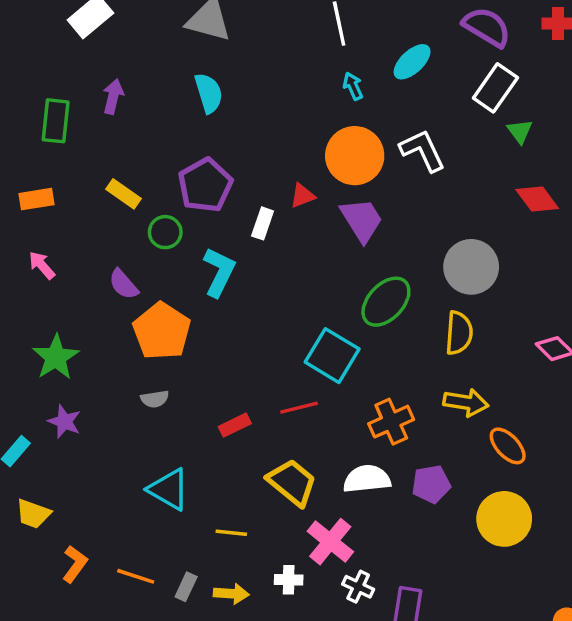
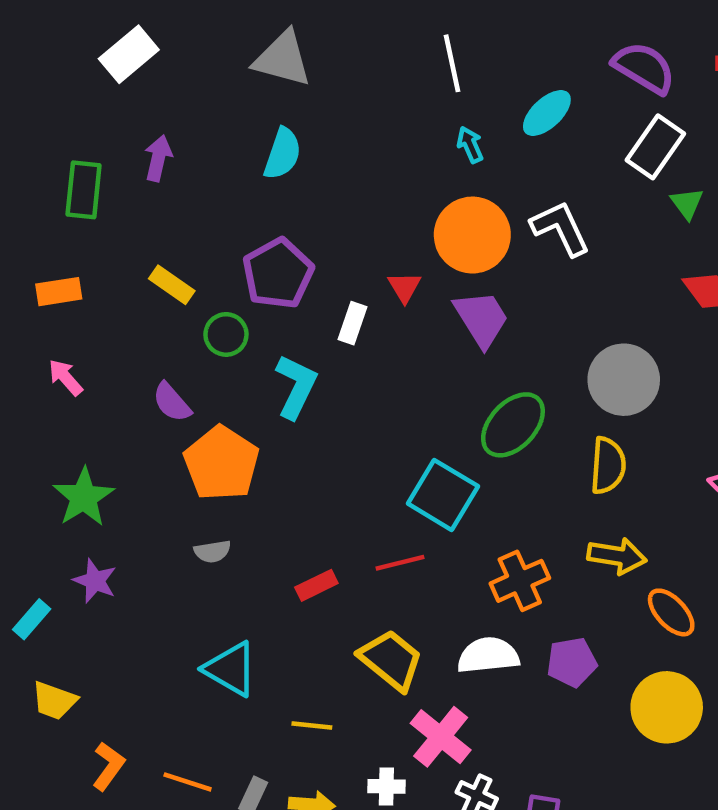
cyan semicircle: (209, 93) -> (282, 154), turned 36
red triangle: (303, 196) -> (405, 287), turned -40

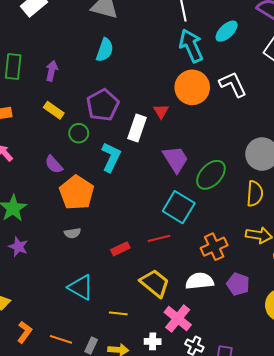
cyan arrow: (470, 145) -> (191, 46), size x2.0
purple arrow: (158, 158) -> (52, 71), moved
purple trapezoid: (481, 319) -> (176, 159), moved
white rectangle: (353, 323) -> (137, 128), size x1.4
purple pentagon: (572, 662) -> (238, 284), turned 30

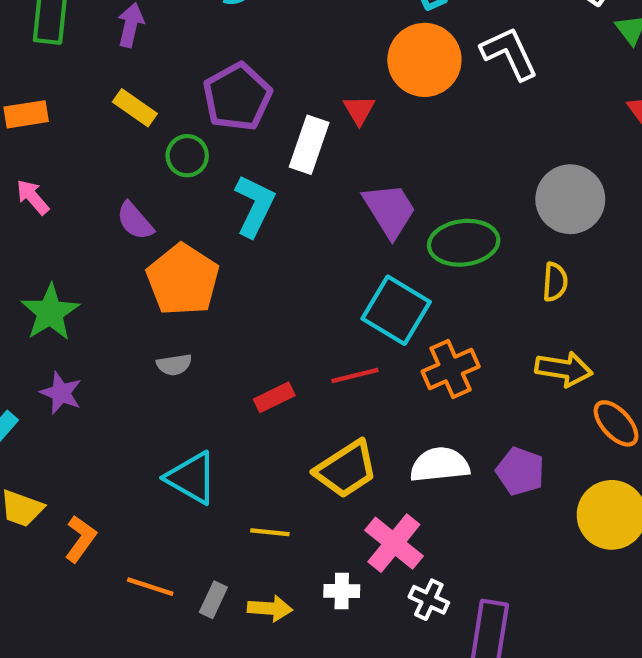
green ellipse: (211, 175) -> (464, 243), turned 40
yellow semicircle: (255, 194) -> (555, 282), size x0.7
orange cross: (214, 247) -> (451, 369), moved
yellow trapezoid: (155, 283) -> (346, 469), turned 108
orange L-shape: (25, 332) -> (81, 539), moved

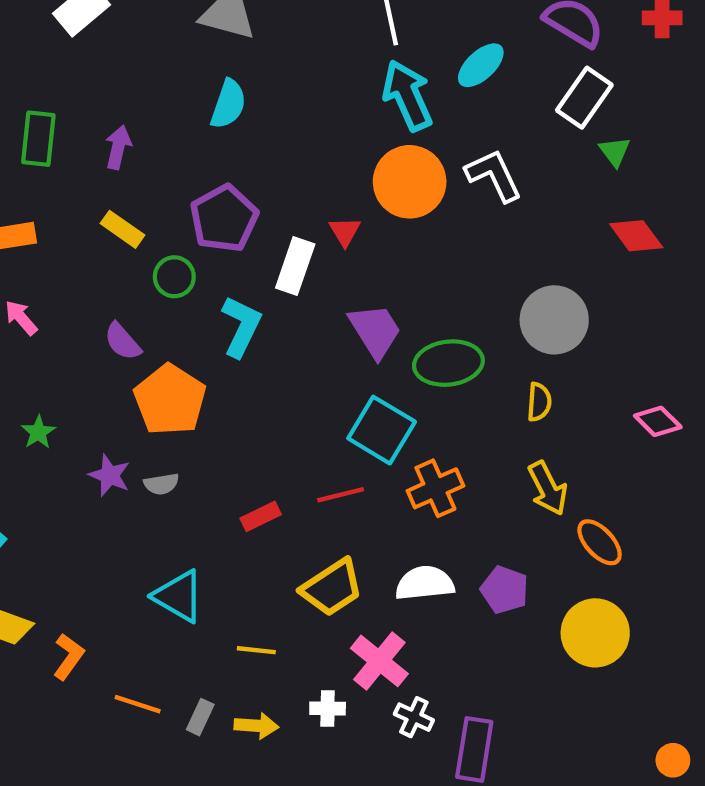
green star: (50, 312) -> (38, 432), size x0.6
yellow arrow: (564, 369) -> (548, 488), turned 54
purple star: (61, 393) -> (110, 475), moved

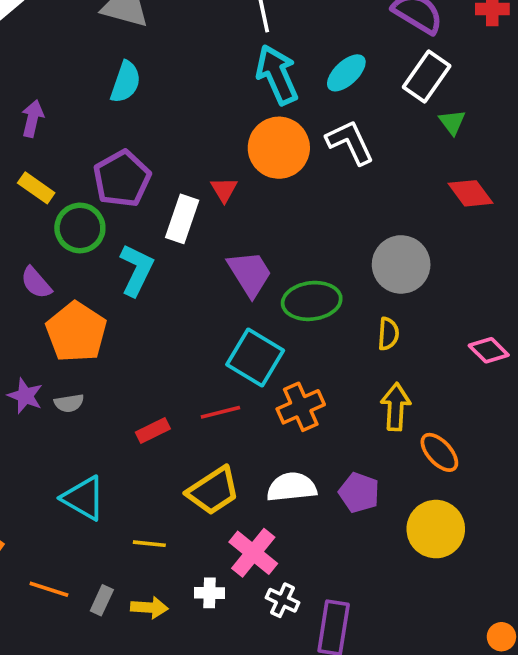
cyan ellipse: (481, 65) -> (346, 73), moved
green circle: (174, 277) -> (80, 228), size x1.4
yellow arrow: (548, 488) -> (396, 407), turned -150

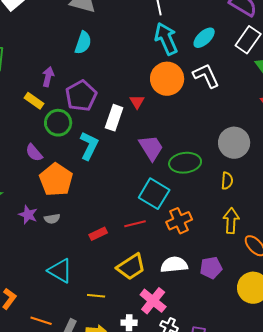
purple arrow: (32, 118) -> (48, 77), moved
purple pentagon: (359, 493) -> (211, 268), turned -30

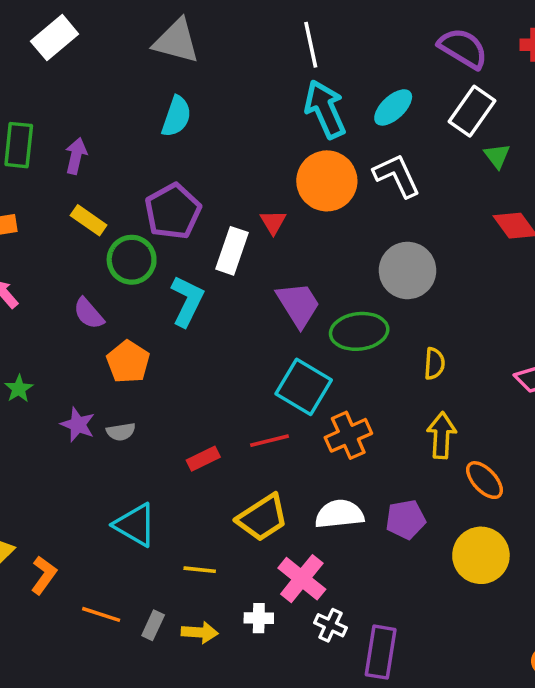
purple arrow: (48, 77) -> (76, 156), moved
gray circle: (234, 143) -> (407, 270), moved
orange pentagon: (56, 180) -> (128, 362), size x0.7

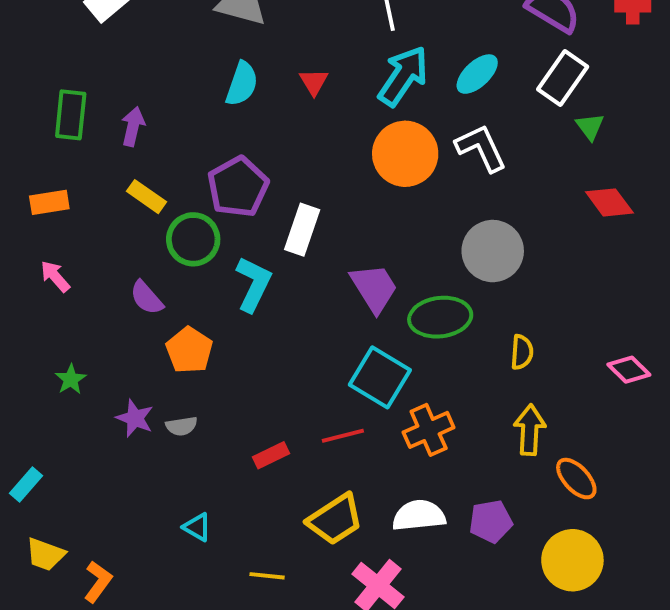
cyan arrow: (325, 109) -> (403, 76), turned 58
red triangle: (273, 222) -> (314, 82), moved
cyan triangle: (135, 525) -> (197, 527), size x0.6

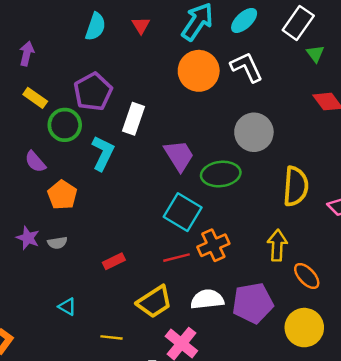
yellow semicircle: (522, 352) -> (296, 186), moved, size x1.8
red line: (343, 436) -> (177, 258), moved
purple pentagon: (491, 521) -> (253, 303), size x1.5

